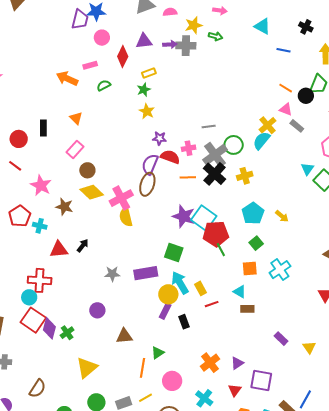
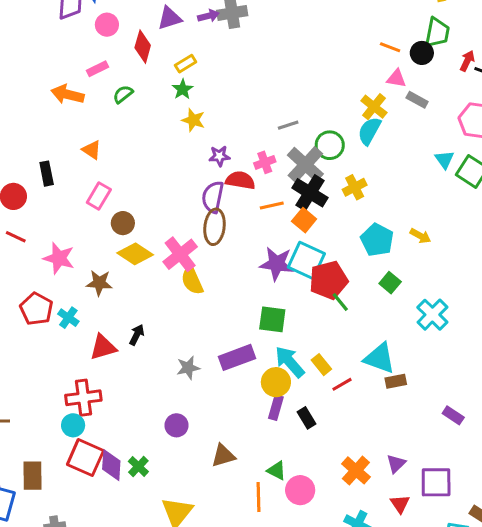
cyan cross: (40, 226) -> (68, 318), turned 32
orange square: (250, 269) -> (304, 220), moved, turned -35
cyan triangle: (240, 292) -> (379, 358), size x1.6
green triangle: (158, 353) -> (277, 471), turned -48
pink circle: (172, 381) -> (300, 490), moved

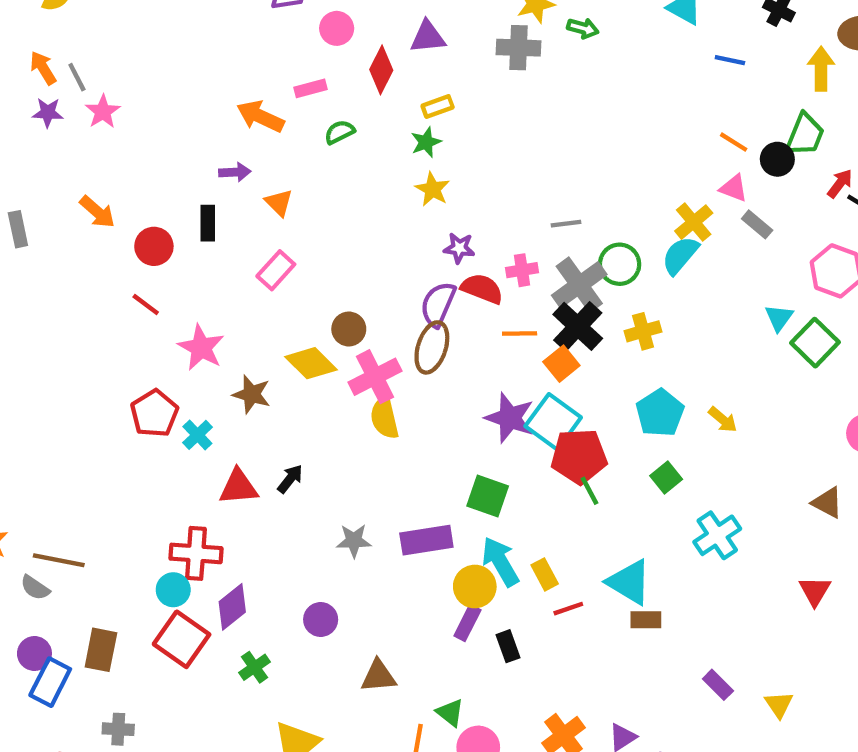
purple arrow: (208, 16) -> (235, 172), moved
brown circle: (123, 223) -> (349, 329), moved
purple diamond: (111, 465) -> (232, 607), moved, turned 36

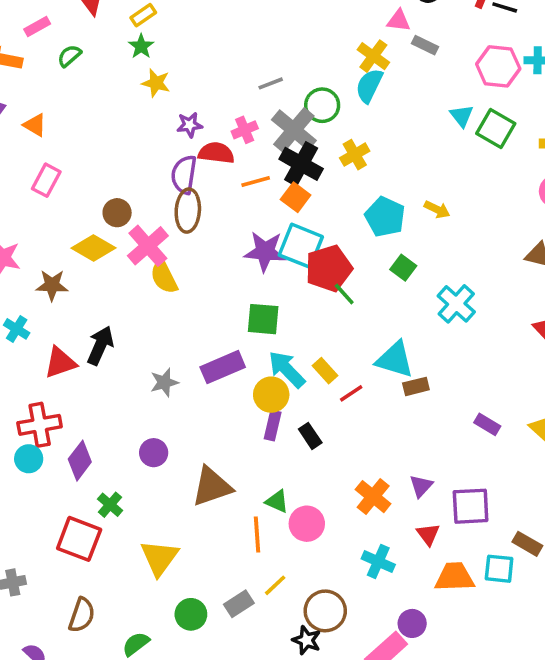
black arrow: (290, 479) -> (100, 346), size x1.5
red square: (182, 639) -> (79, 539), moved
brown triangle: (379, 676) -> (212, 487), size x1.4

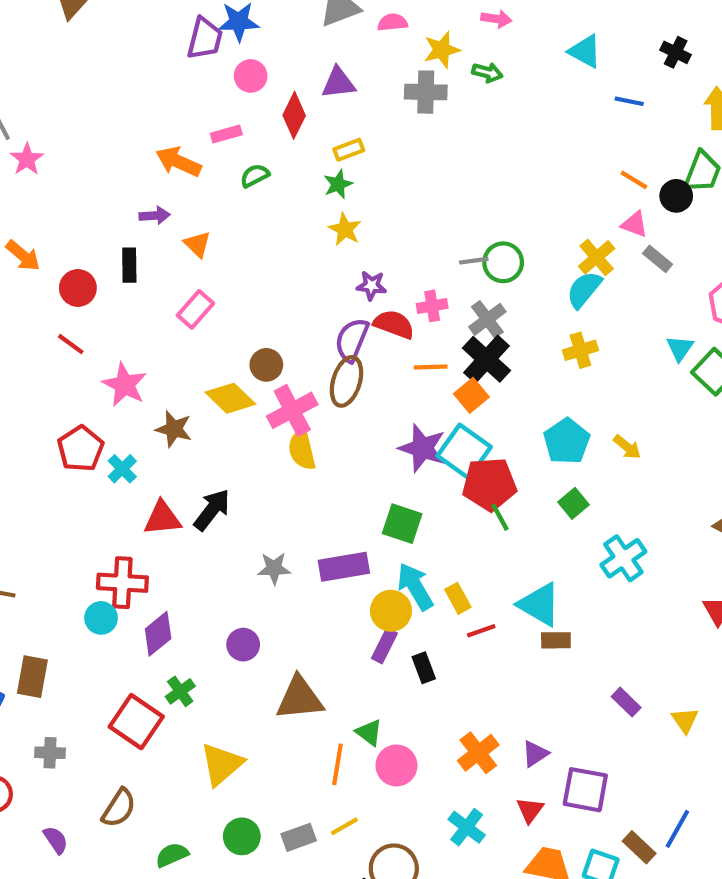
green circle: (322, 105) -> (503, 262), moved
gray cross: (294, 130) -> (487, 319), size x0.7
yellow cross: (355, 155) -> (580, 350), moved

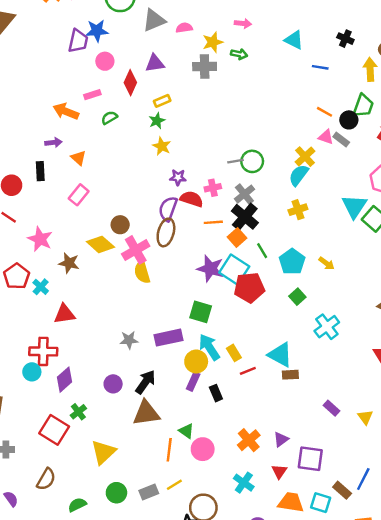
gray rectangle: (658, 259) -> (341, 140), moved
cyan triangle: (680, 348) -> (354, 206), size x1.6
black arrow: (212, 510) -> (145, 382), moved
green line: (500, 517) -> (262, 251), moved

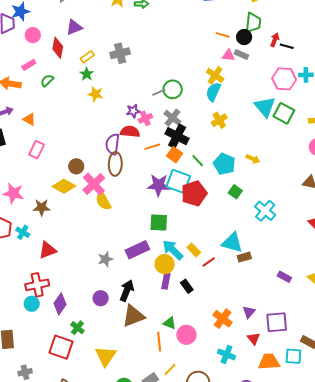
gray cross: (205, 67) -> (120, 53), moved
purple star: (178, 177) -> (133, 111), moved

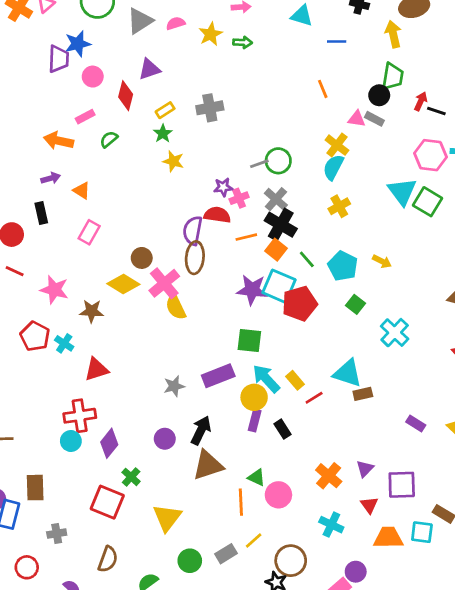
orange line: (223, 35) -> (323, 89), moved, turned 48

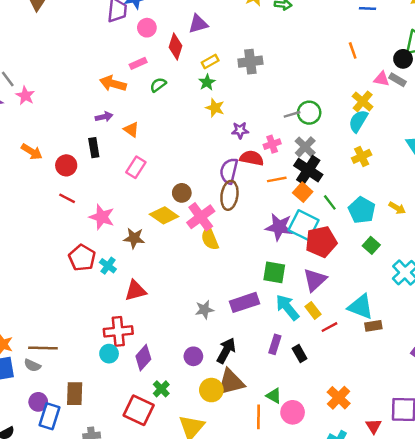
purple star: (223, 187) -> (240, 130), moved
yellow circle: (254, 397) -> (211, 390), moved
purple triangle: (365, 469) -> (315, 280), moved, size x1.5

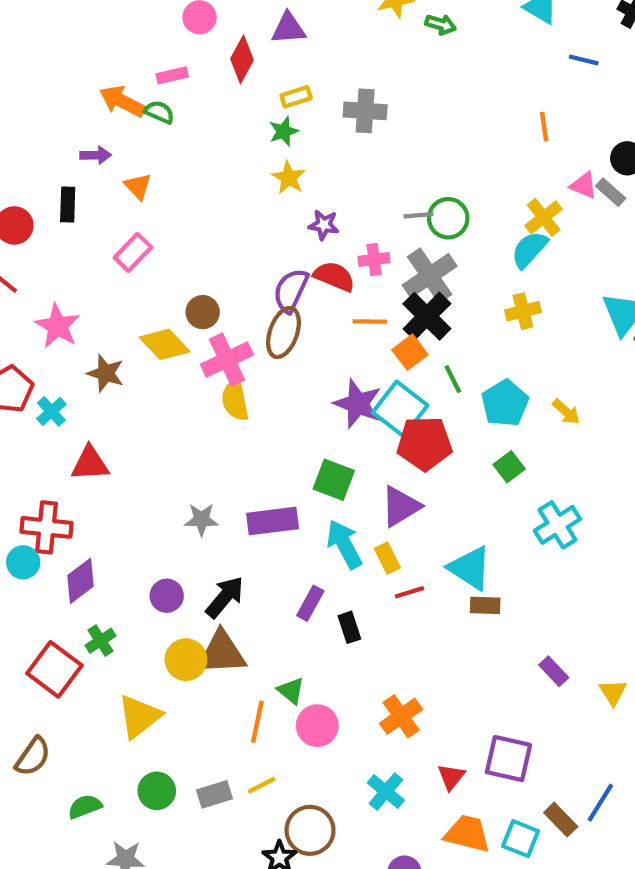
green semicircle: (158, 85) -> (159, 112), moved, turned 49
gray cross: (305, 147) -> (430, 276), size x1.4

